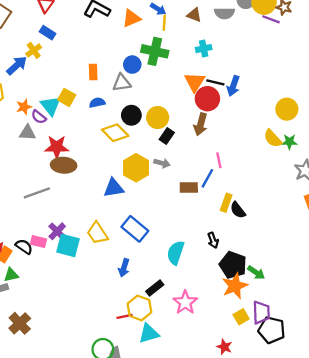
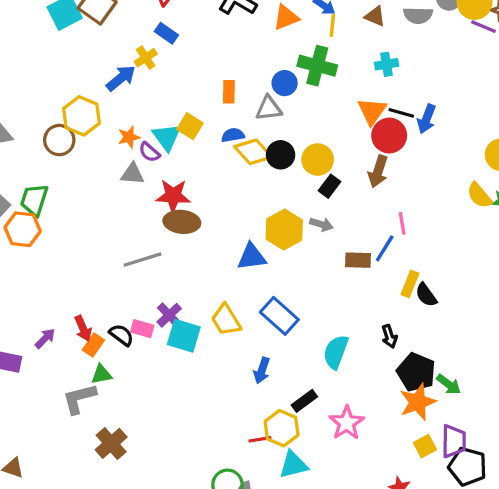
yellow diamond: (115, 133) -> (253, 152), moved

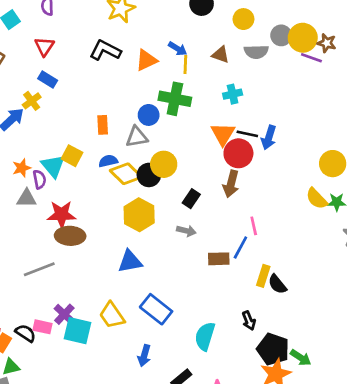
purple semicircle: (149, 152) -> (39, 179), turned -138
yellow circle: (318, 160) -> (164, 164), moved
yellow hexagon: (284, 230) -> (139, 215), moved

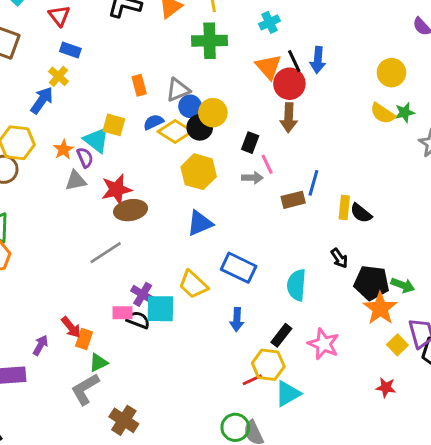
blue circle: (149, 115) -> (190, 106), moved
black line: (247, 134) -> (294, 61), turned 65
pink line: (254, 226) -> (267, 164), moved
black semicircle: (25, 333) -> (138, 320), moved

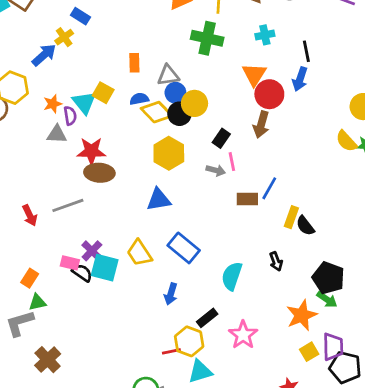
black line: (294, 61) -> (306, 51), moved
black pentagon: (372, 283) -> (328, 278), moved
red arrow: (71, 327) -> (30, 215), moved

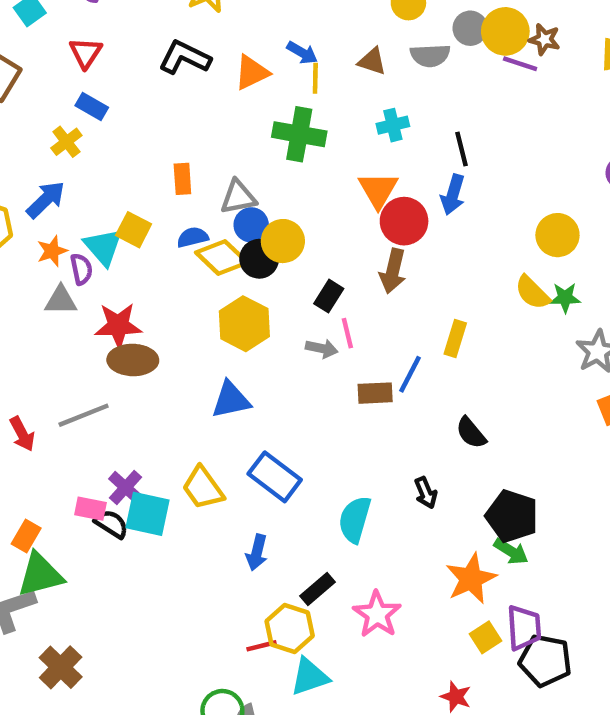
blue arrow: (44, 55) -> (46, 200), moved
yellow rectangle: (291, 217) -> (455, 339), moved
green triangle: (37, 302) -> (40, 575), size x1.6

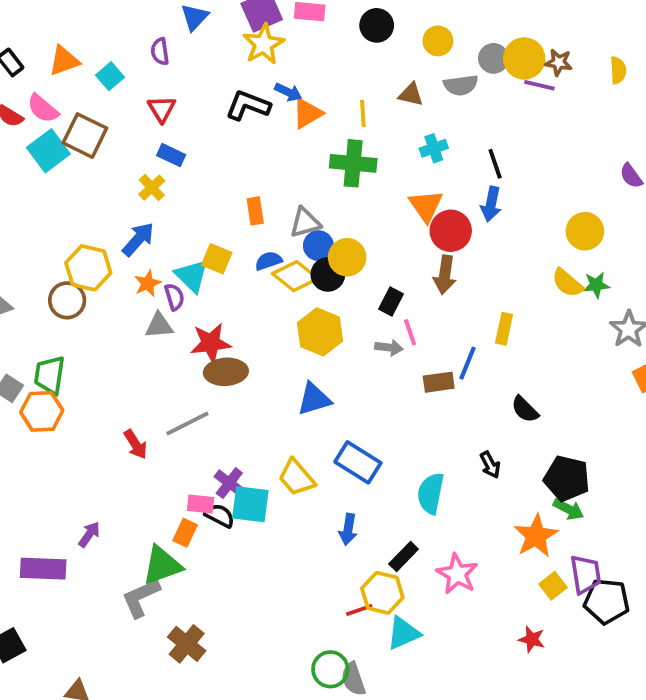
blue arrow: (302, 53) -> (288, 92), moved
orange rectangle: (26, 536) -> (185, 533), moved

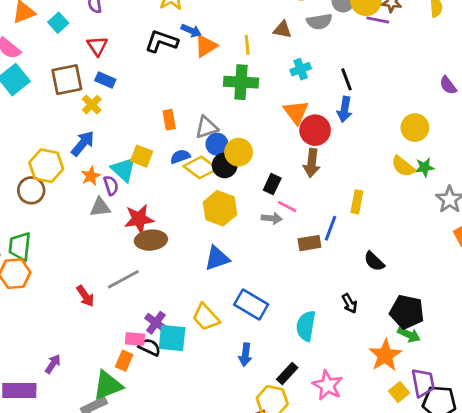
brown square: (85, 136) -> (67, 80), moved, turned -36
pink line: (410, 332) -> (287, 207), turned -42

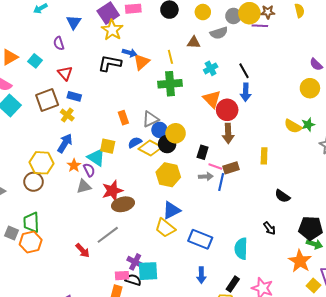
yellow circle: (415, 128) -> (310, 88), moved
blue line: (330, 228) -> (221, 182), moved
brown rectangle: (309, 243) -> (231, 168), moved
yellow trapezoid: (206, 317) -> (165, 228), moved

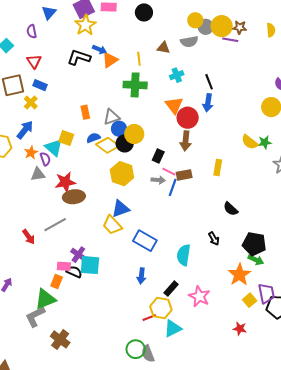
yellow circle: (203, 12) -> (195, 20), moved

